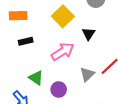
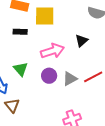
yellow square: (63, 16) -> (45, 16), moved, turned 30
purple circle: (59, 89) -> (49, 76), moved

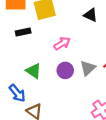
black triangle: (82, 41) -> (91, 15), moved, turned -40
pink arrow: (52, 51) -> (62, 43), size x0.7

